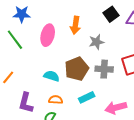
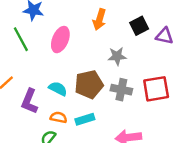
orange arrow: (75, 25) -> (99, 19), moved
cyan rectangle: (87, 97) -> (85, 119), moved
purple L-shape: (26, 103) -> (29, 101), moved

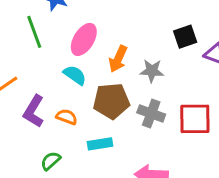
orange arrow: (99, 19) -> (118, 59), moved
cyan semicircle: (58, 89) -> (75, 75), moved
orange semicircle: (59, 117) -> (67, 117), moved

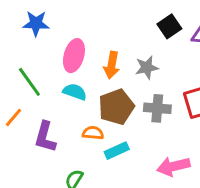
green line: (34, 32) -> (29, 82), moved
orange semicircle: (67, 117) -> (93, 133), moved

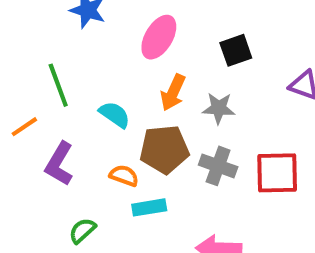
black square: (169, 26) -> (236, 50), moved
pink ellipse: (74, 56) -> (159, 37), moved

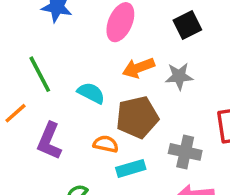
orange arrow: (173, 92) -> (138, 68), turned 52
gray cross: (218, 166) -> (185, 152), moved

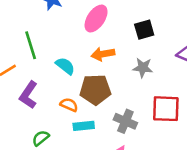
gray star: (179, 76) -> (143, 68), moved

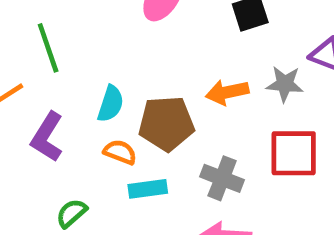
orange arrow: (103, 54) -> (227, 92), moved
cyan semicircle: (65, 66) -> (111, 104), moved, turned 72
gray star: (143, 68) -> (285, 84), moved

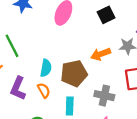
orange semicircle: (120, 152) -> (44, 90), moved, turned 48
cyan rectangle: (148, 189) -> (70, 106), turned -72

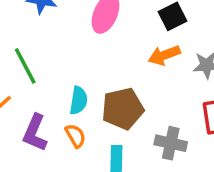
orange arrow: (101, 54) -> (164, 55), moved

